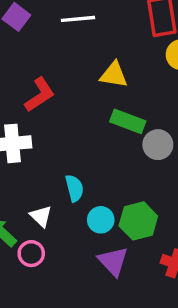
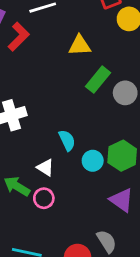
red L-shape: (40, 95) -> (19, 37), moved
green rectangle: (128, 121) -> (98, 80), turned -60
purple triangle: (113, 261) -> (122, 200), moved

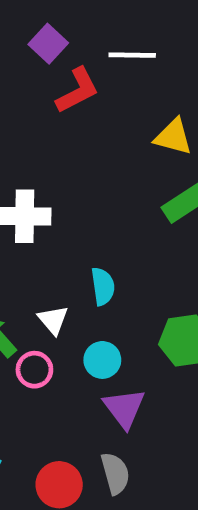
cyan circle: (93, 161) -> (102, 360), moved
purple triangle: (122, 200) -> (124, 408), moved

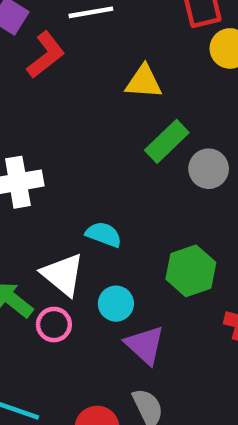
cyan semicircle: (103, 286) -> (104, 234), turned -51
white triangle: (53, 320) -> (63, 275), size x1.5

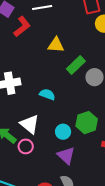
yellow triangle: (144, 82) -> (56, 45), moved
cyan semicircle: (104, 234) -> (47, 94), moved
cyan circle: (116, 304) -> (63, 132), moved

